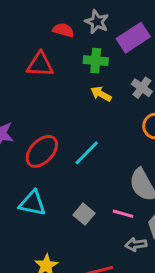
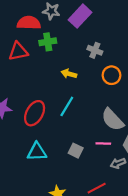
red semicircle: (63, 30) -> (29, 23), size x1.5
green cross: (96, 61) -> (48, 42), moved
yellow arrow: (101, 94) -> (69, 74), moved

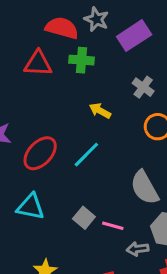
pink line: (103, 143) -> (113, 226), moved

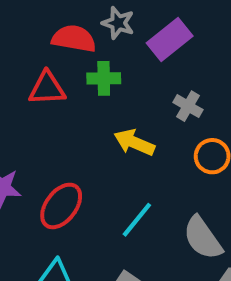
yellow arrow: (100, 111) -> (134, 142), size x1.4
cyan line: (86, 155) -> (137, 220), moved

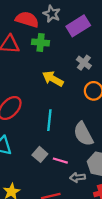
cyan line: (137, 220) -> (49, 120), turned -40

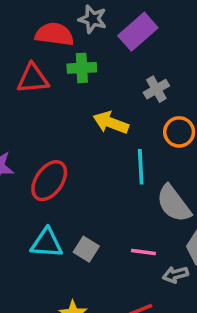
gray cross: (84, 63) -> (156, 89), turned 32
cyan line: (49, 120) -> (141, 167), moved
gray square: (40, 154) -> (86, 249), moved

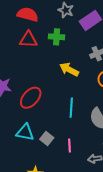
red semicircle: (54, 34) -> (28, 14), moved
cyan line: (141, 167) -> (71, 108), moved
pink line: (143, 252) -> (69, 146), moved, turned 72

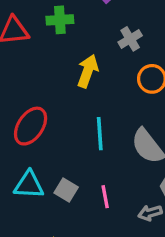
yellow arrow: (69, 69) -> (88, 71), turned 90

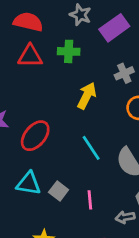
cyan line: (100, 134) -> (91, 148), turned -36

